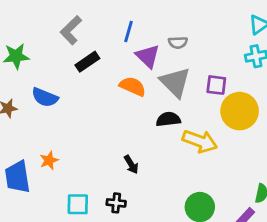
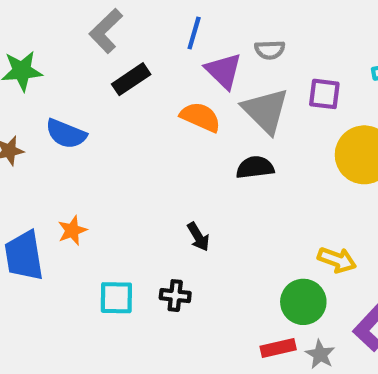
purple square: (216, 85) -> (324, 94), moved
yellow arrow: (200, 141) -> (337, 260), moved, size x0.7

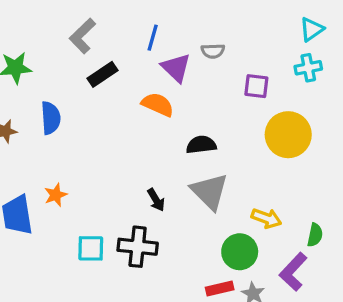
gray triangle: (266, 111) -> (210, 192), moved
blue semicircle: (66, 134) -> (51, 118), turned -116
black cross: (175, 296) -> (138, 247), size x1.6

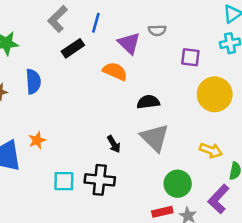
blue line: (153, 38) -> (96, 23), moved
yellow arrow: (266, 218) -> (211, 150), moved

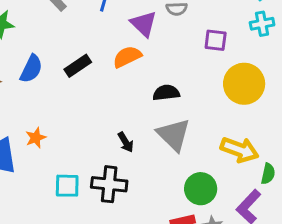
black rectangle: (73, 48) -> (78, 66), moved
orange semicircle: (115, 71) -> (127, 57), turned -50
blue semicircle: (33, 82) -> (31, 69), turned 30
yellow arrow: (211, 150) -> (240, 150), size x1.4

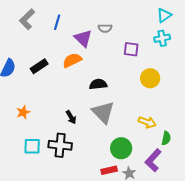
yellow circle: (244, 84) -> (150, 78), size x0.7
orange star: (36, 138) -> (23, 112), moved
yellow arrow: (240, 150) -> (147, 122), size x0.7

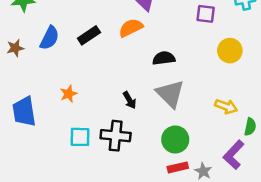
green circle: (121, 148) -> (175, 139), moved

